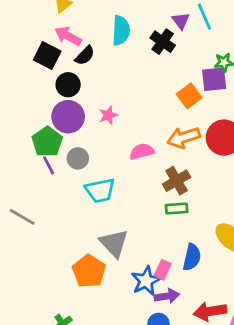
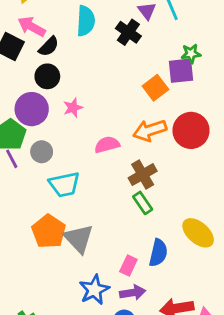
black circle: (68, 85) -> (47, 76), moved
green rectangle: (177, 208) -> (143, 203), turned 60
orange pentagon: (89, 271) -> (49, 231), moved
blue star: (146, 281) -> (94, 290), moved

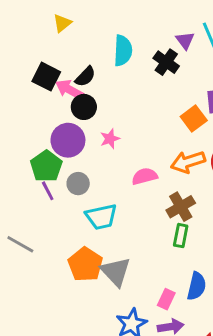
pink arrow: (32, 27) -> (69, 90), moved
green rectangle: (143, 203) -> (181, 236), turned 45

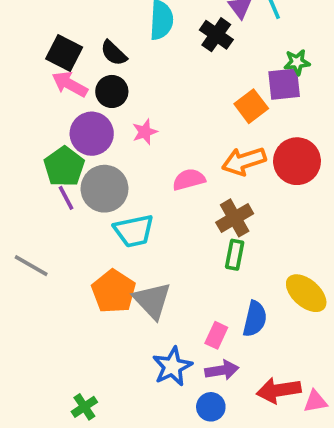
black semicircle: (85, 77) -> (114, 53), turned 90
pink arrow: (69, 90) -> (70, 84), moved
gray circle: (78, 184) -> (105, 189), size x1.6

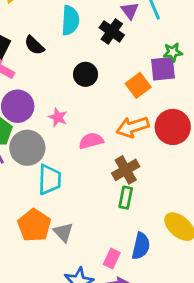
black circle: (112, 91) -> (86, 74), moved
pink star: (145, 132) -> (58, 117), moved, turned -30
cyan trapezoid: (134, 231) -> (50, 180), turned -76
gray triangle: (152, 300) -> (63, 232), size x0.7

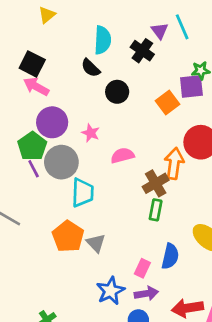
black semicircle: (34, 45) -> (91, 68), moved
orange arrow: (133, 127) -> (174, 163), moved, turned 116

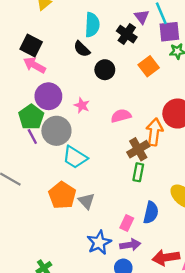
purple square: (191, 86) -> (169, 32), moved
orange square: (168, 102) -> (149, 66), moved
pink semicircle: (122, 155) -> (121, 116), moved
cyan trapezoid: (83, 193) -> (75, 157), turned 120

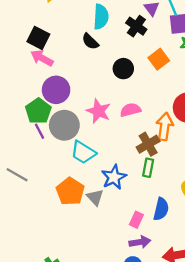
black circle: (105, 70) -> (123, 69), moved
pink star: (82, 105) -> (99, 111), moved, size x1.5
blue star: (99, 243) -> (114, 177), moved

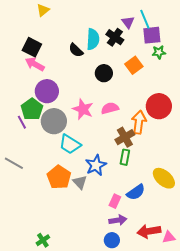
cyan semicircle: (101, 17) -> (93, 39), moved
purple line: (40, 131) -> (22, 122), moved
blue semicircle: (161, 209) -> (136, 192), turned 42

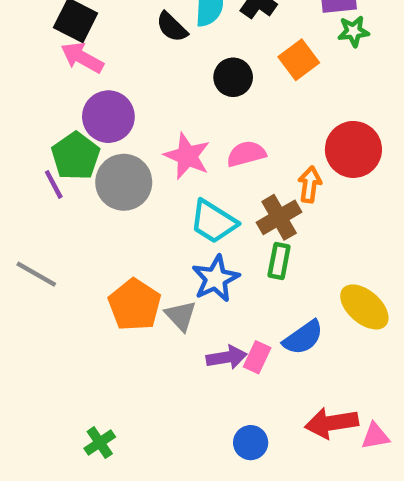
orange arrow: (139, 122) -> (310, 184), size x0.7
cyan trapezoid: (70, 144) -> (213, 222), moved
purple arrow: (118, 220) -> (227, 357), moved

